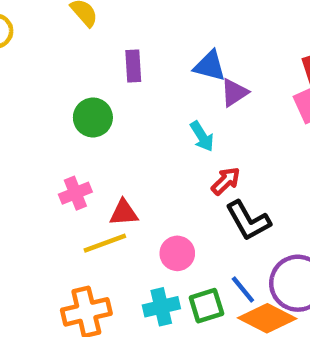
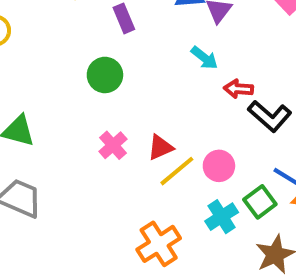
red arrow: (226, 181) -> (238, 89), turned -112
yellow line: (105, 243) -> (177, 171), moved

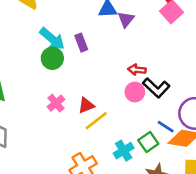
purple rectangle: (124, 18) -> (81, 43), moved
cyan arrow: (204, 58) -> (52, 39), moved, size x1.5
pink circle: (219, 166) -> (135, 92), moved

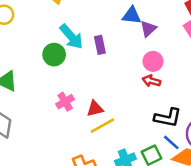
green circle: (52, 58) -> (54, 55), moved
black L-shape: (156, 88) -> (168, 118), moved, turned -40
pink circle: (135, 92) -> (153, 61), moved

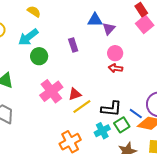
cyan arrow: (71, 37) -> (28, 37), moved, turned 100
pink cross: (65, 102) -> (51, 91), size x1.6
black L-shape: (168, 118) -> (111, 109), moved

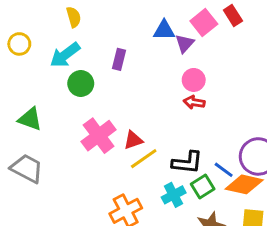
yellow semicircle: (34, 11) -> (74, 17), turned 40
pink square: (145, 24) -> (204, 23), moved
purple rectangle: (73, 45) -> (119, 59), moved, turned 32

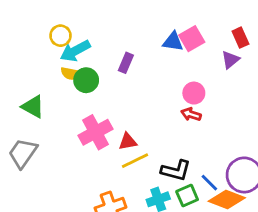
yellow semicircle: (74, 17) -> (71, 73), moved, turned 108
pink square: (204, 23) -> (192, 39), moved
purple triangle: (185, 43) -> (230, 60), moved
yellow circle: (19, 44) -> (61, 36), moved
gray trapezoid: (27, 168) -> (23, 153), turned -92

